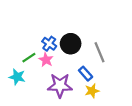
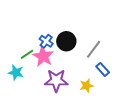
gray line: (99, 52) -> (94, 49), turned 60
pink star: (46, 60) -> (43, 56), size x1.5
blue rectangle: (86, 74) -> (103, 69), moved

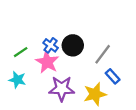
green line: (27, 54) -> (21, 52), moved
yellow star: (86, 86) -> (95, 94), size x1.5

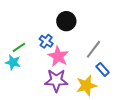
black circle: (73, 45) -> (66, 21), moved
pink star: (47, 62) -> (58, 56), moved
cyan star: (17, 80) -> (13, 62), moved

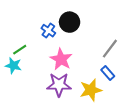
blue cross: (46, 41) -> (48, 31), moved
gray line: (93, 49) -> (110, 49), moved

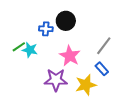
blue cross: (48, 31) -> (46, 29), turned -32
pink star: (61, 59) -> (70, 56), moved
cyan star: (13, 66) -> (30, 50), moved

